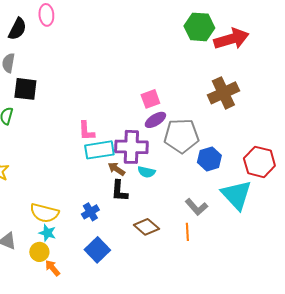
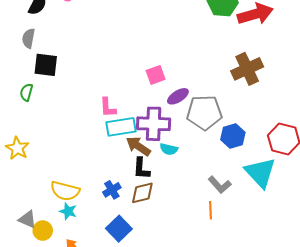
pink square: (150, 99) -> (156, 75), moved
brown arrow: (116, 169) -> (138, 146), size x1.4
brown diamond: (146, 227) -> (142, 193), moved, turned -55
yellow circle: (39, 252) -> (43, 231), moved

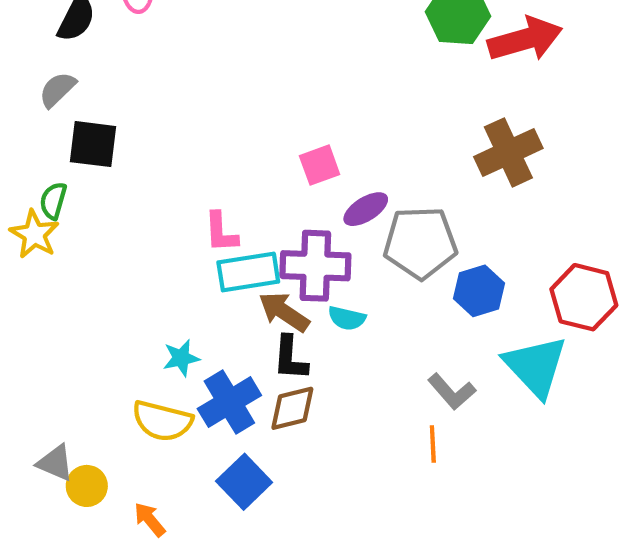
gray semicircle: (28, 38) -> (57, 90), turned 36
yellow star: (17, 148) -> (34, 234), moved
blue cross: (112, 190) -> (229, 402), size x1.6
yellow semicircle: (65, 191) -> (162, 421), moved
cyan star: (68, 211) -> (181, 358), moved, turned -30

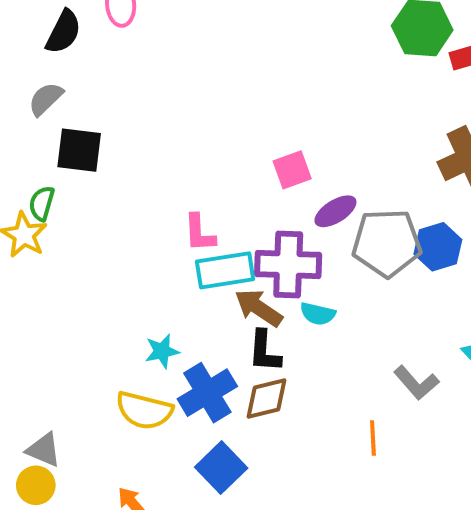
blue hexagon: (479, 291) -> (438, 247), moved
orange line: (433, 444) -> (373, 438), moved
yellow circle: (87, 486) -> (36, 485), moved

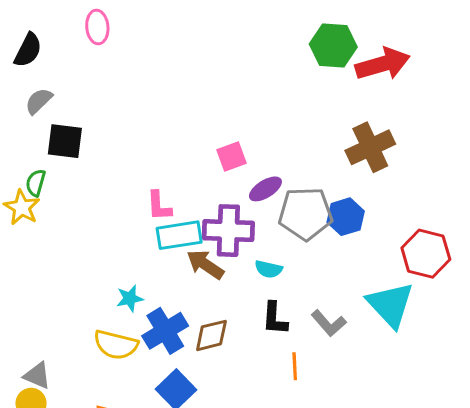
black semicircle: (63, 32) -> (28, 50), moved
cyan semicircle: (318, 314) -> (269, 269), moved
black L-shape: (264, 351) -> (275, 318), moved

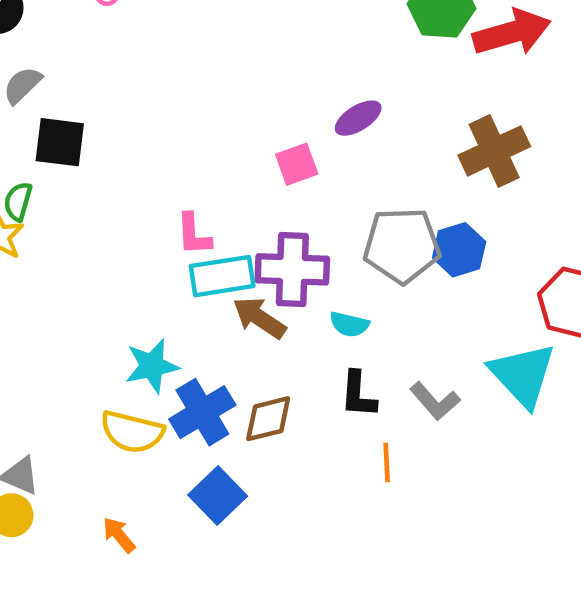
purple ellipse: (265, 189) -> (358, 118), moved
cyan star: (130, 298) -> (152, 366), size x1.4

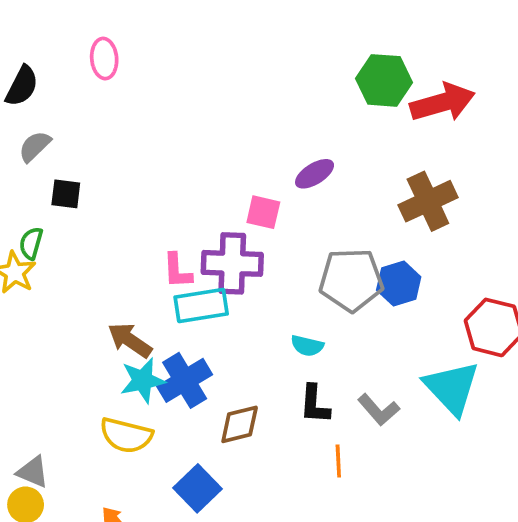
black square: (60, 142) -> (66, 194), size x0.7
pink square: (297, 164) -> (263, 212), turned 33
purple cross: (292, 269) -> (232, 263), moved
brown arrow: (259, 318) -> (130, 340), moved
blue cross: (202, 412) -> (185, 380), moved

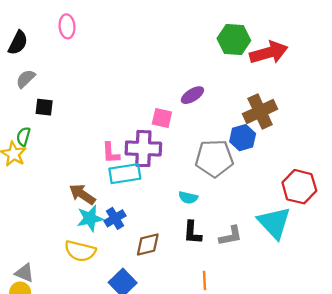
blue hexagon: (399, 284) -> (243, 138), moved
blue cross: (185, 380) -> (115, 218), size x0.7
gray L-shape: (379, 410) -> (231, 236), turned -60
orange line: (338, 461) -> (204, 281), moved

